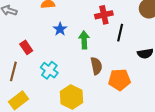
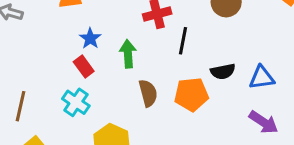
red rectangle: (26, 47) -> (84, 67), moved
orange pentagon: (119, 80) -> (191, 94), moved

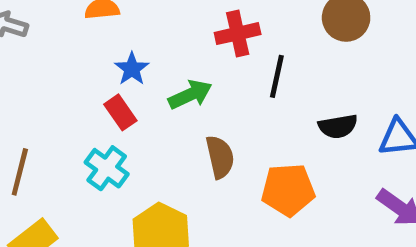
green arrow: (128, 54) -> (190, 95), turned 68
orange pentagon: (191, 94) -> (288, 190), moved

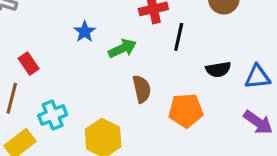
red rectangle: (120, 112) -> (29, 64), moved
cyan cross: (107, 168) -> (53, 115), moved, turned 32

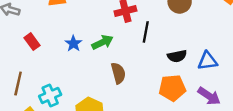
blue star: (85, 32) -> (73, 44), moved
red rectangle: (29, 64) -> (32, 42), moved
orange pentagon: (186, 110) -> (172, 88), moved

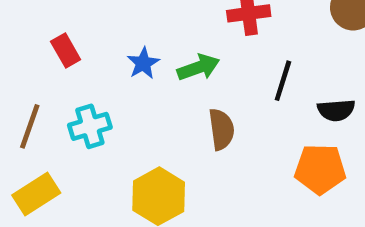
black line: (146, 32) -> (283, 81), moved
cyan cross: (50, 95) -> (90, 126), moved

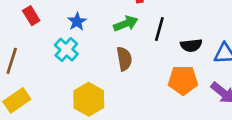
green arrow: (198, 67) -> (126, 24), moved
cyan cross: (90, 126) -> (66, 50), moved, turned -30

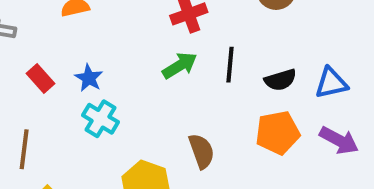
blue star: (77, 22) -> (89, 78), moved
brown semicircle: (124, 59) -> (202, 151), moved

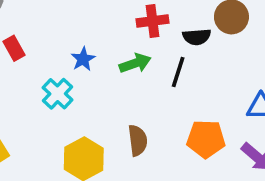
blue star: (89, 78) -> (83, 59), moved
black semicircle: (280, 80) -> (197, 37), moved

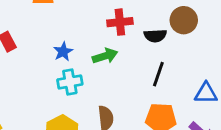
black line: (178, 72) -> (158, 74), moved
cyan cross: (58, 94) -> (70, 82), moved, turned 35

